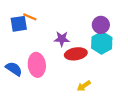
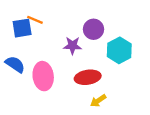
purple circle: (101, 25) -> (94, 29), moved
red ellipse: (76, 54) -> (88, 77), moved
blue semicircle: (14, 69) -> (15, 64), moved

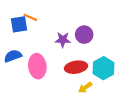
purple circle: (94, 29) -> (84, 35), moved
cyan hexagon: (119, 50) -> (103, 68), moved
blue semicircle: (15, 64) -> (13, 56), turned -54

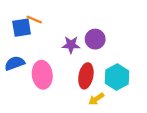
red ellipse: (76, 67) -> (86, 76), turned -70

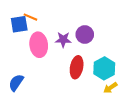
blue semicircle: (15, 63) -> (16, 83), moved, turned -36
pink ellipse: (42, 75) -> (39, 45), moved
yellow arrow: (96, 99) -> (110, 88), moved

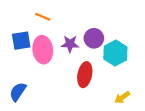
orange line: (30, 17) -> (43, 17), moved
blue square: (19, 24) -> (21, 41), moved
cyan hexagon: (104, 68) -> (115, 53), moved

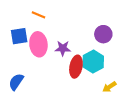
purple circle: (94, 38) -> (103, 34), moved
purple star: (70, 44) -> (63, 48), moved
cyan hexagon: (115, 53) -> (93, 62), moved

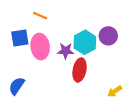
cyan hexagon: (93, 62) -> (85, 42), moved

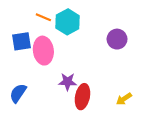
cyan hexagon: (85, 42) -> (68, 22), moved
purple star: (66, 51) -> (68, 82), moved
red ellipse: (80, 70) -> (82, 97), moved

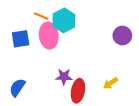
purple circle: (117, 39) -> (122, 36), moved
pink ellipse: (43, 51) -> (49, 36), moved
yellow arrow: (124, 99) -> (110, 83), moved

